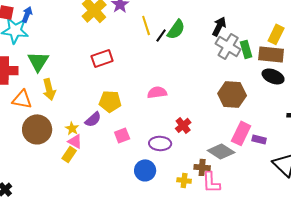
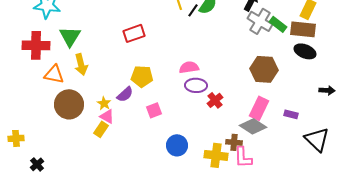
green rectangle: (246, 49) -> (278, 24), turned -36
pink rectangle: (241, 133) -> (259, 108), moved
purple ellipse: (160, 143) -> (196, 85), moved
yellow cross: (184, 180) -> (216, 155), size x1.6

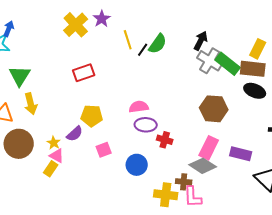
green rectangle: (278, 24) -> (228, 64), size x1.4
red cross: (215, 100) -> (165, 140), turned -35
purple rectangle: (291, 114) -> (241, 154), size x1.5
blue circle: (177, 145) -> (137, 165), moved

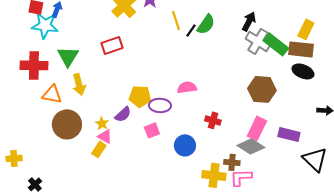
red rectangle: (84, 73) -> (112, 45), moved
purple ellipse: (146, 125) -> (160, 105), moved
pink L-shape: (193, 197) -> (241, 177), turned 90

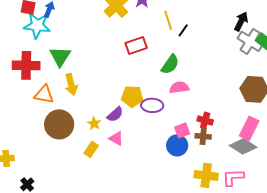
green semicircle: (206, 24) -> (170, 64), moved
red rectangle: (112, 45) -> (136, 45), moved
pink square: (152, 130) -> (182, 130), moved
pink triangle: (105, 136) -> (116, 138), moved
brown cross: (232, 162) -> (203, 136), moved

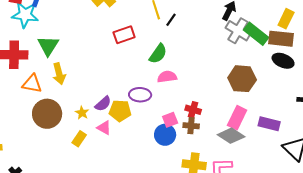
yellow pentagon: (132, 96) -> (120, 111), moved

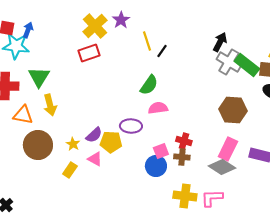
red rectangle: (124, 35) -> (89, 53), moved

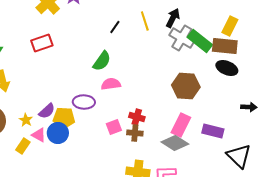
yellow line: (147, 41) -> (145, 21), moved
red rectangle: (89, 53) -> (42, 43), moved
pink triangle: (95, 159) -> (39, 135), moved
blue circle: (156, 166) -> (58, 133), moved

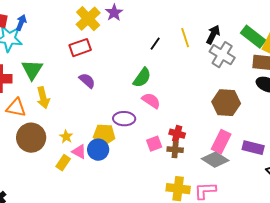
green rectangle: (200, 41) -> (253, 37), moved
red rectangle: (42, 43) -> (80, 48), moved
pink semicircle: (111, 84) -> (151, 101), turned 42
purple semicircle: (47, 111) -> (87, 81), moved, turned -96

